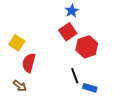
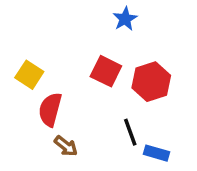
red square: (68, 32) -> (106, 71), moved, turned -30
brown arrow: (20, 86) -> (66, 146), moved

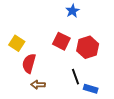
brown arrow: (66, 146) -> (38, 85), turned 144

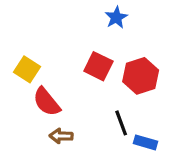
red semicircle: (29, 63) -> (46, 102), turned -54

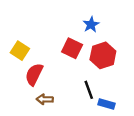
blue star: (116, 17) -> (91, 25), moved
red semicircle: (46, 102) -> (34, 74), turned 65

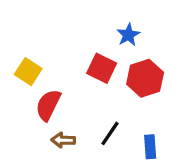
black line: (89, 90) -> (110, 133), moved, turned 54
blue rectangle: (106, 104) -> (150, 147), turned 70

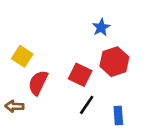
red square: (102, 68) -> (80, 75), moved
brown arrow: (63, 140) -> (14, 106), moved

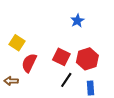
red hexagon: (114, 62) -> (87, 59), moved

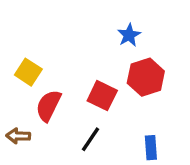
red hexagon: (87, 59) -> (146, 77), moved
black line: (66, 80) -> (90, 139), moved

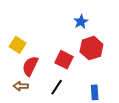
brown arrow: (18, 136) -> (21, 86), moved

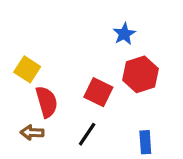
red semicircle: (30, 66) -> (47, 102), turned 138

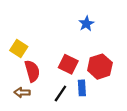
red hexagon: (140, 74) -> (100, 67), moved
blue rectangle: (145, 142) -> (82, 88), moved

